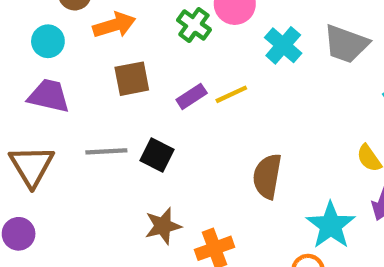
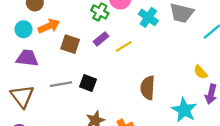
orange arrow: (114, 25) -> (49, 26), moved
brown square: (132, 79) -> (70, 44), turned 36
purple rectangle: (192, 96) -> (101, 39), moved

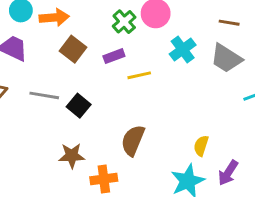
yellow semicircle: (201, 72) -> (201, 146), moved, turned 40
brown semicircle: (148, 88) -> (133, 140), moved

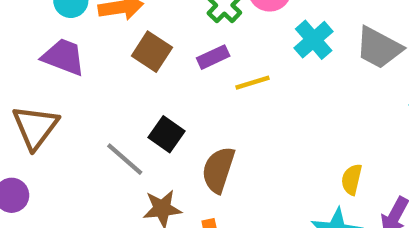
gray line: (44, 95) -> (125, 159), moved, turned 36
brown semicircle: (133, 140) -> (218, 170), moved

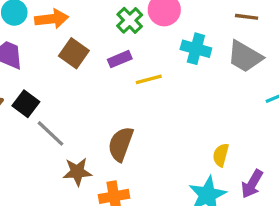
cyan cross: (314, 40) -> (196, 49), turned -36
black square: (167, 134) -> (26, 104), moved

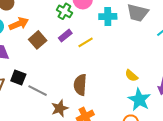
brown square: (74, 53) -> (38, 40), turned 30
yellow semicircle: (221, 155) -> (131, 76), moved, turned -48

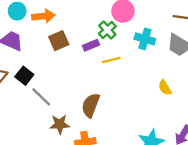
green cross: (64, 11) -> (107, 30), moved
yellow semicircle: (131, 76) -> (165, 88), moved

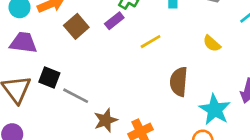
yellow line: (111, 60) -> (151, 42), moved
brown semicircle: (91, 105) -> (179, 82), moved

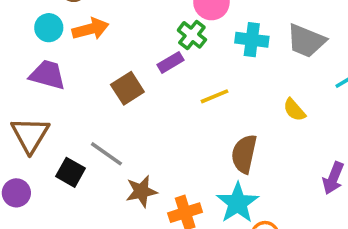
brown square: (76, 26) -> (127, 88), moved
black square: (49, 77) -> (70, 172), moved
cyan star: (215, 110) -> (237, 203), moved

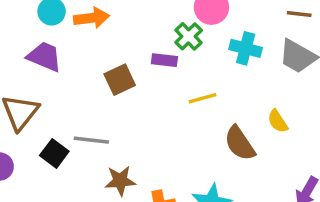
purple rectangle: (171, 62) -> (164, 60), turned 30
gray line: (106, 154) -> (91, 140), turned -36
brown semicircle: (244, 154) -> (240, 143), moved, turned -54

